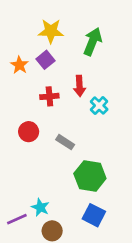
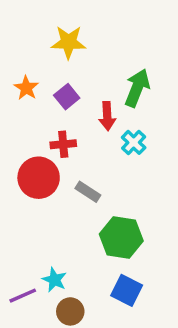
green arrow: (93, 42) -> (137, 88), moved
purple square: (46, 60) -> (67, 97), moved
red cross: (49, 96) -> (63, 144), moved
red circle: (29, 132) -> (39, 178), size x1.5

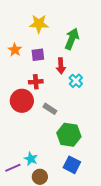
green arrow: (137, 88) -> (72, 39), moved
purple square: (67, 97) -> (38, 55), turned 32

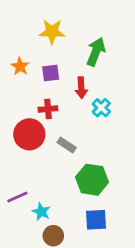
blue square: (72, 165) -> (96, 220), turned -30
purple line: (13, 168) -> (17, 197), moved

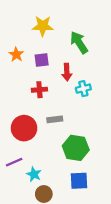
green arrow: (96, 52) -> (79, 42), turned -55
cyan cross: (101, 108) -> (83, 89), turned 32
red circle: (29, 134) -> (24, 128), moved
gray rectangle: (67, 145) -> (55, 119), turned -40

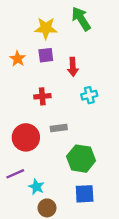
green arrow: (79, 42) -> (81, 19), moved
purple square: (42, 60) -> (46, 55), moved
red arrow: (67, 72) -> (73, 67), moved

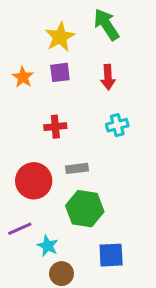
yellow star: (46, 28) -> (60, 37), turned -30
red arrow: (73, 67) -> (108, 77), moved
green hexagon: (81, 159) -> (85, 209), moved

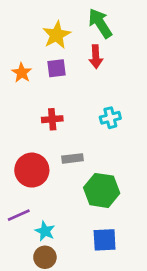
red arrow: (108, 77) -> (96, 57), moved
green hexagon: (85, 209) -> (102, 190), moved
brown circle: (62, 274) -> (45, 257), moved

